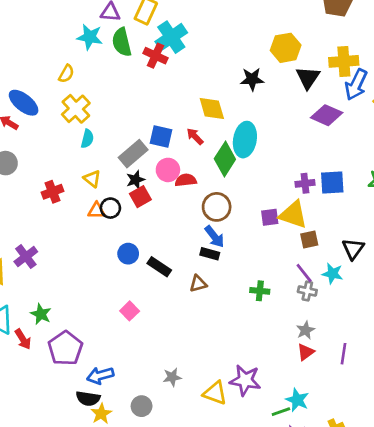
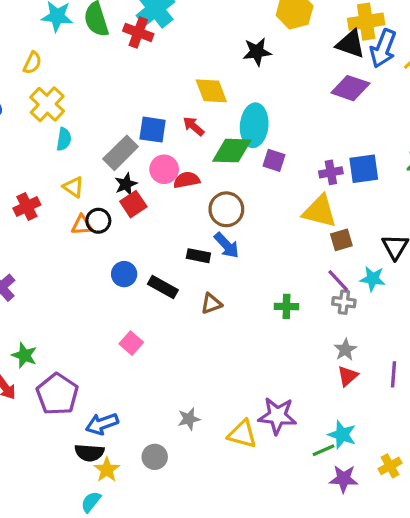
black triangle: (308, 78) -> (351, 44), moved, turned -40
green diamond: (225, 159) -> (232, 151), turned 64
purple square: (270, 217) -> (274, 160), moved, turned 30
black rectangle: (210, 254) -> (198, 256), moved

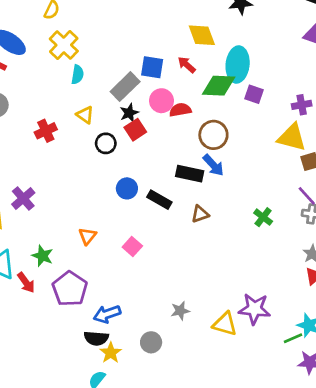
orange triangle: (82, 225) -> (87, 236), moved, turned -48
black rectangle: (198, 256) -> (190, 174), size x1.4
green cross: (286, 306) -> (263, 217), turned 36

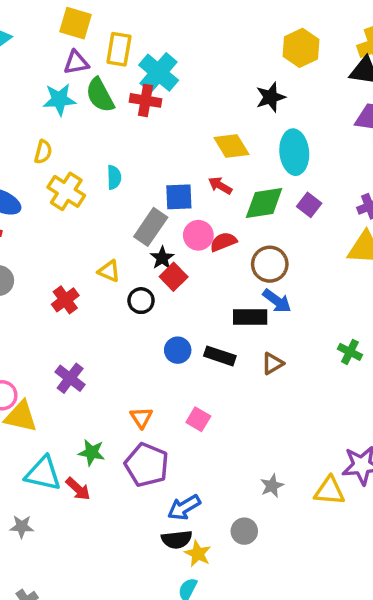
cyan ellipse: (238, 65) -> (294, 152), moved
cyan semicircle: (77, 75) -> (114, 177), moved
purple square: (254, 94) -> (309, 205), turned 30
purple cross: (23, 198) -> (70, 378), moved
purple pentagon: (70, 289) -> (147, 465), moved

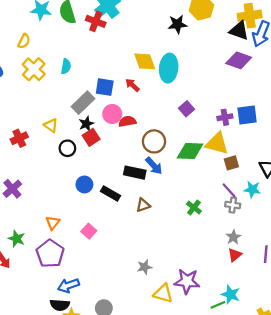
black star: (271, 97) -> (177, 24), moved
cyan ellipse: (294, 152) -> (169, 68), moved
green diamond: (264, 203) -> (190, 151), moved
gray star: (272, 486) -> (145, 267), moved

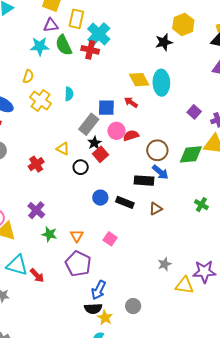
purple square: (187, 109) -> (194, 112), moved
green star: (17, 239) -> (49, 234), moved
blue arrow: (68, 285) -> (99, 290), turned -36

